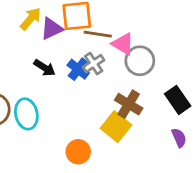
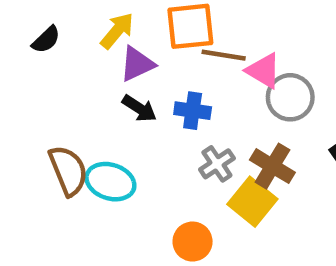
purple triangle: (52, 29) -> (137, 64), moved
gray cross: (94, 64) -> (217, 164), moved
blue cross: (78, 69) -> (193, 111), turned -30
cyan ellipse: (26, 114) -> (110, 182), turned -60

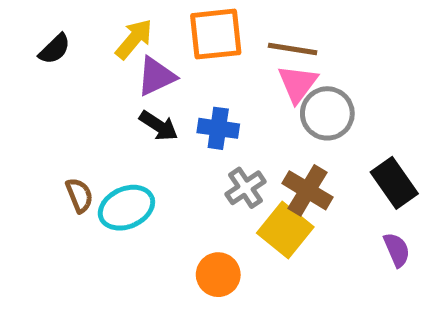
brown line: (224, 55) -> (293, 49), moved
pink triangle: (264, 71) -> (298, 84), turned 36
brown semicircle: (68, 171) -> (79, 195), size x0.6
cyan ellipse: (110, 182) -> (126, 208), turned -42

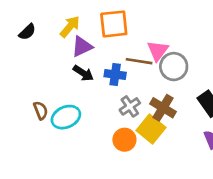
brown line: (293, 49) -> (139, 61), moved
orange circle: (218, 275) -> (124, 140), moved

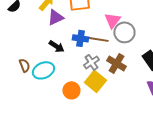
brown line: (139, 61) -> (98, 39), moved
black arrow: (83, 73) -> (56, 46), moved
yellow square: (151, 129) -> (95, 81), moved
orange circle: (124, 140) -> (71, 90), moved

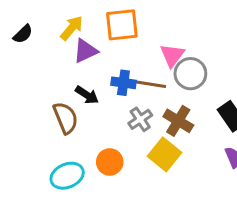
brown semicircle: (24, 65) -> (66, 118), moved, size x1.5
cyan ellipse: (43, 70) -> (67, 176), moved
yellow square: (95, 81) -> (165, 154), moved

